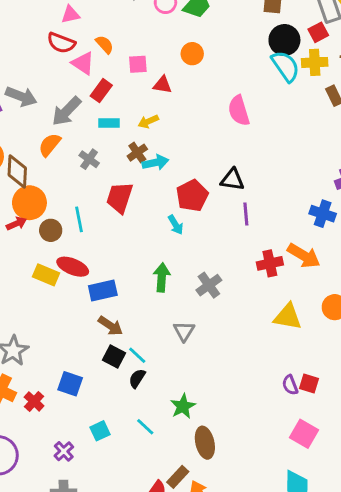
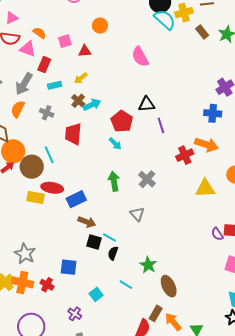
brown circle: (51, 230) -> (32, 167), size x1.5

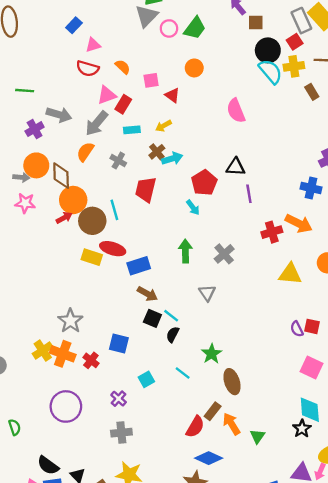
pink triangle: (28, 49) -> (107, 95), moved, turned -48
red triangle: (85, 51) -> (172, 95), turned 32

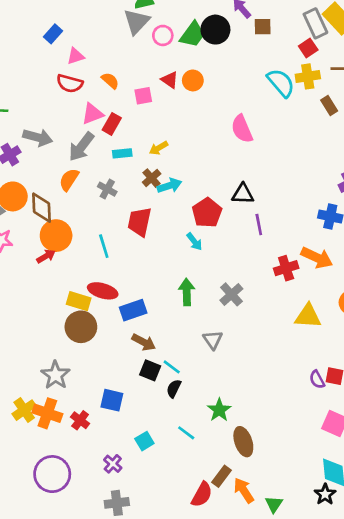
black circle: (268, 50) -> (215, 30), moved
red triangle: (172, 95) -> (170, 80), moved
brown circle: (92, 221) -> (81, 327), moved

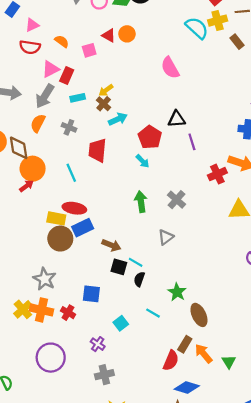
brown cross: (152, 178) -> (104, 104), moved
blue rectangle: (133, 310) -> (83, 228), moved
gray triangle: (213, 340) -> (166, 237), turned 35

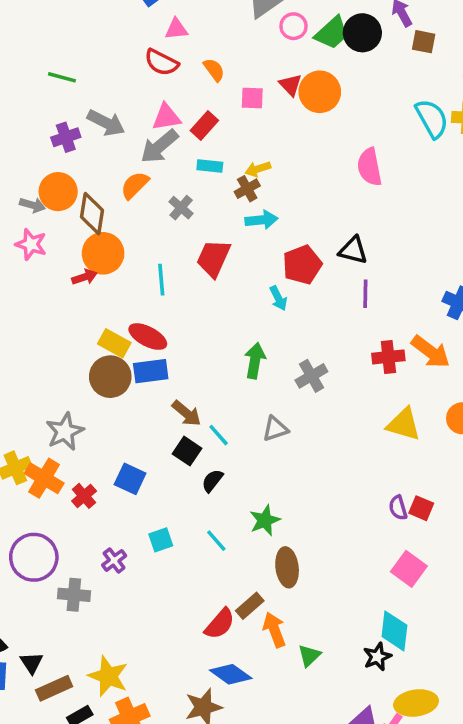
orange circle: (127, 34) -> (320, 92), size x1.5
pink triangle: (51, 69) -> (166, 117), moved
cyan line: (136, 262) -> (219, 435), moved
gray cross: (104, 375) -> (74, 595), moved

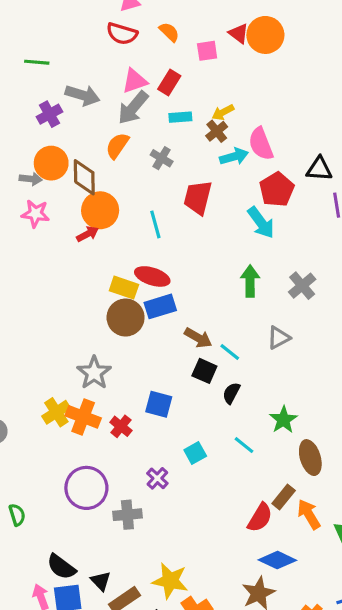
pink semicircle: (369, 167) -> (261, 144), moved
cyan arrow: (278, 298) -> (261, 223), size x1.5

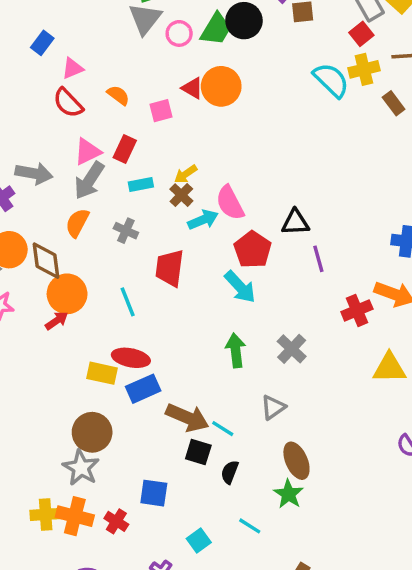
red semicircle: (122, 34) -> (68, 103), turned 36
brown circle: (126, 318) -> (92, 432), moved
brown arrow: (198, 338) -> (187, 417), size x1.4
yellow cross: (56, 412) -> (46, 514), turned 36
brown ellipse: (310, 458) -> (296, 461), moved

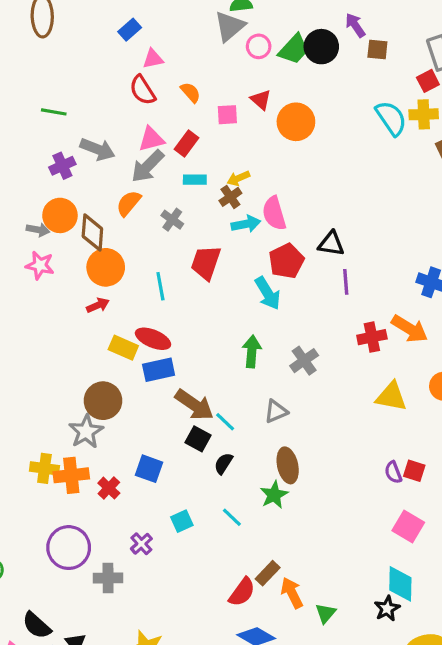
orange circle: (221, 86) -> (296, 122), moved
red arrow: (57, 321) -> (98, 305), moved
orange cross: (75, 516) -> (71, 475), turned -32

